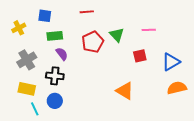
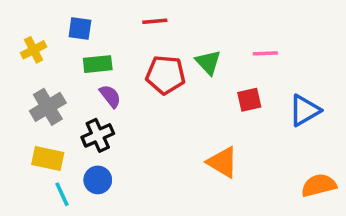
red pentagon: (93, 42) -> (165, 75), turned 30
black cross: (55, 76) -> (98, 135), turned -30
orange semicircle: (177, 88) -> (319, 185), moved

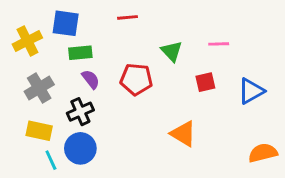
blue square: (80, 28) -> (66, 23), size x1.4
yellow cross: (34, 50) -> (27, 41), size x1.4
red pentagon: (165, 75) -> (136, 79), moved
blue circle: (98, 180) -> (80, 148), size x1.4

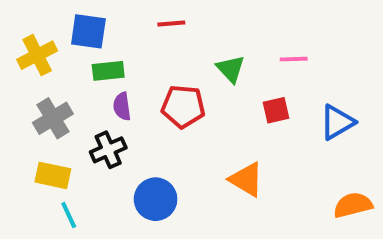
purple semicircle: (91, 79) -> (122, 106), turned -150
blue circle: (80, 148) -> (156, 199), moved

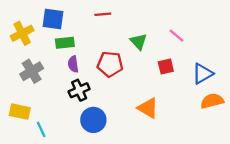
pink line: (294, 59) -> (176, 36), turned 42
black cross: (108, 150) -> (79, 90), moved
yellow rectangle: (53, 175) -> (20, 112), moved
orange semicircle: (353, 205) -> (212, 101), moved

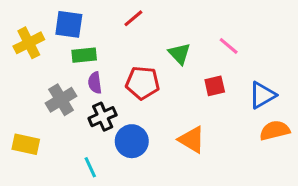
red line: (103, 14) -> (133, 18), turned -35
gray cross: (32, 71) -> (61, 100), moved
blue circle: (93, 120) -> (132, 141), moved
cyan line: (41, 129) -> (90, 167), moved

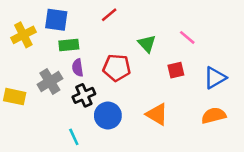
orange semicircle: (275, 130) -> (214, 116), moved
yellow rectangle: (26, 144) -> (15, 97), moved

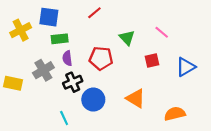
orange semicircle: (214, 116) -> (175, 114), moved

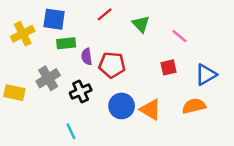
green triangle: (127, 38) -> (141, 24), moved
purple semicircle: (67, 58) -> (87, 57), moved
blue circle: (93, 100) -> (122, 106), moved
orange semicircle: (175, 114) -> (194, 106), moved

